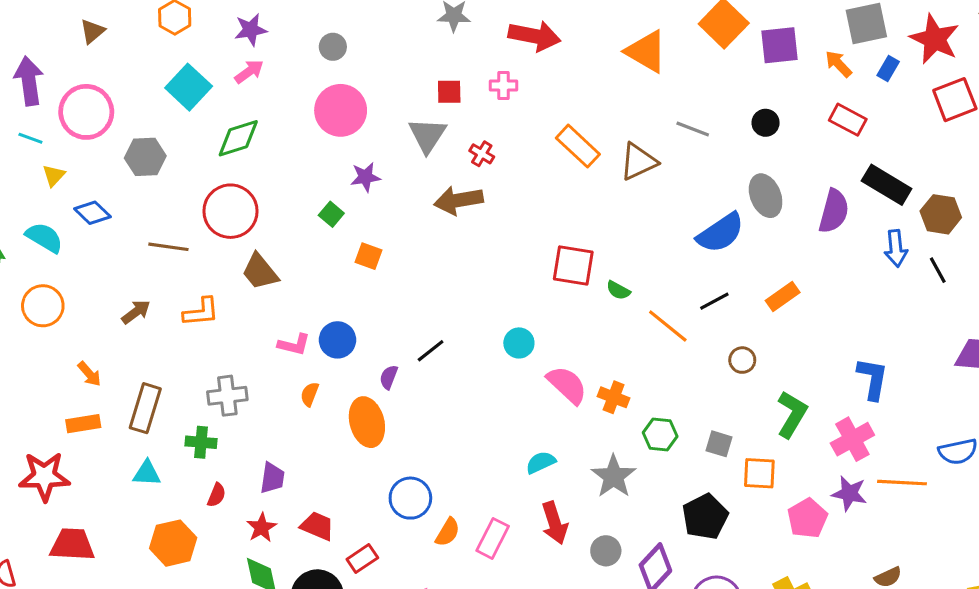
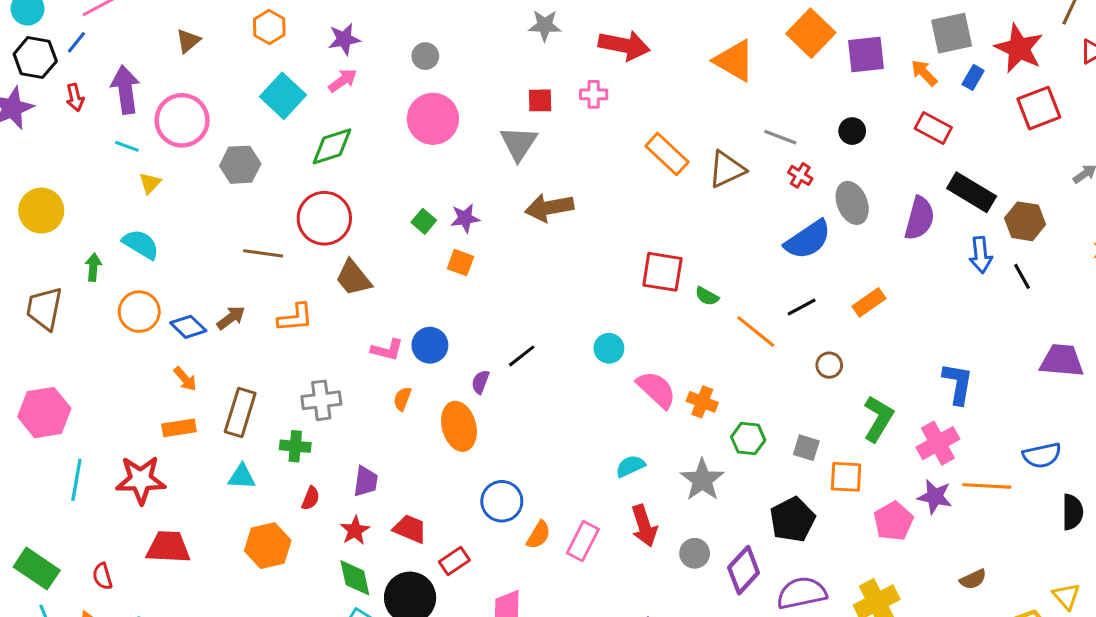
red cross: (482, 154) -> (800, 175), moved
purple star: (365, 177) -> (465, 218), moved
blue diamond: (92, 213) -> (188, 327), moved

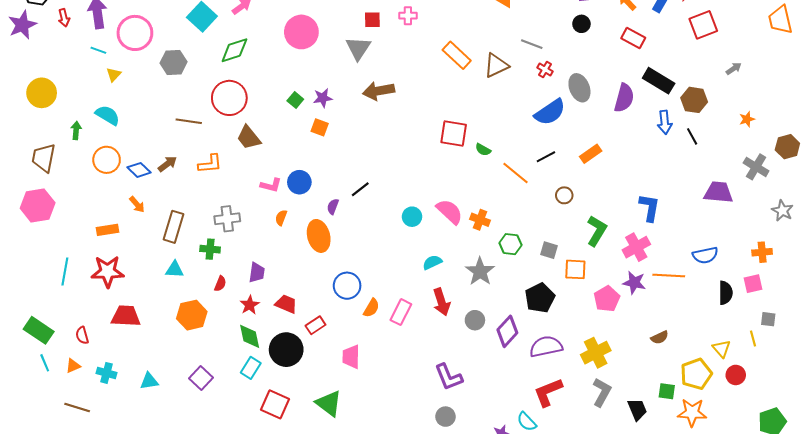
black circle: (852, 131) -> (581, 24), moved
cyan circle: (609, 348) -> (412, 217), moved
pink hexagon: (44, 413) -> (38, 206), moved
orange rectangle: (179, 428) -> (108, 230), moved

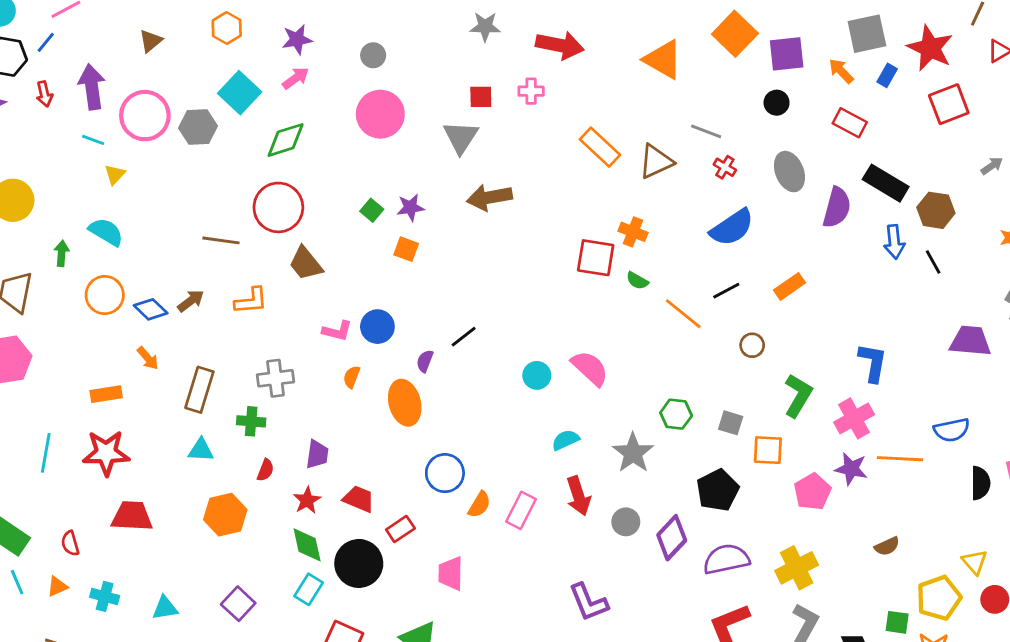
gray hexagon: (174, 62) -> (198, 127), moved
gray ellipse: (579, 88) -> (789, 172), moved
orange cross: (480, 220) -> (633, 232), moved

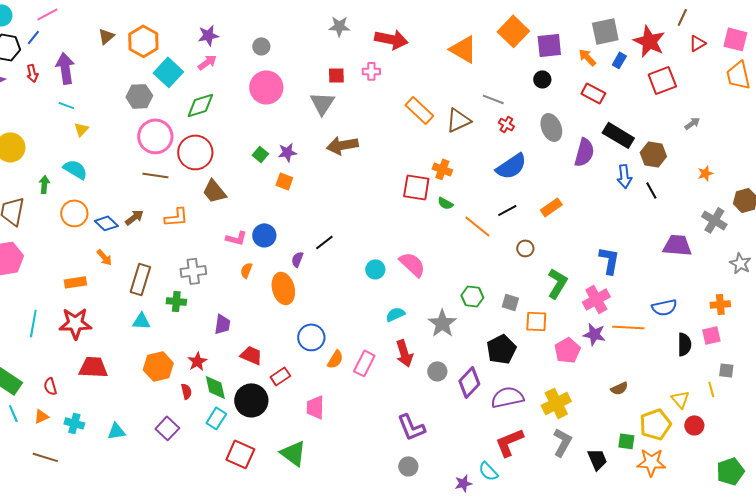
orange hexagon: (227, 28) -> (143, 41), moved, size x1.4
pink circle: (145, 116) -> (155, 136), moved
red semicircle: (265, 470) -> (186, 391), moved, turned -35
red star: (307, 500) -> (197, 361), moved

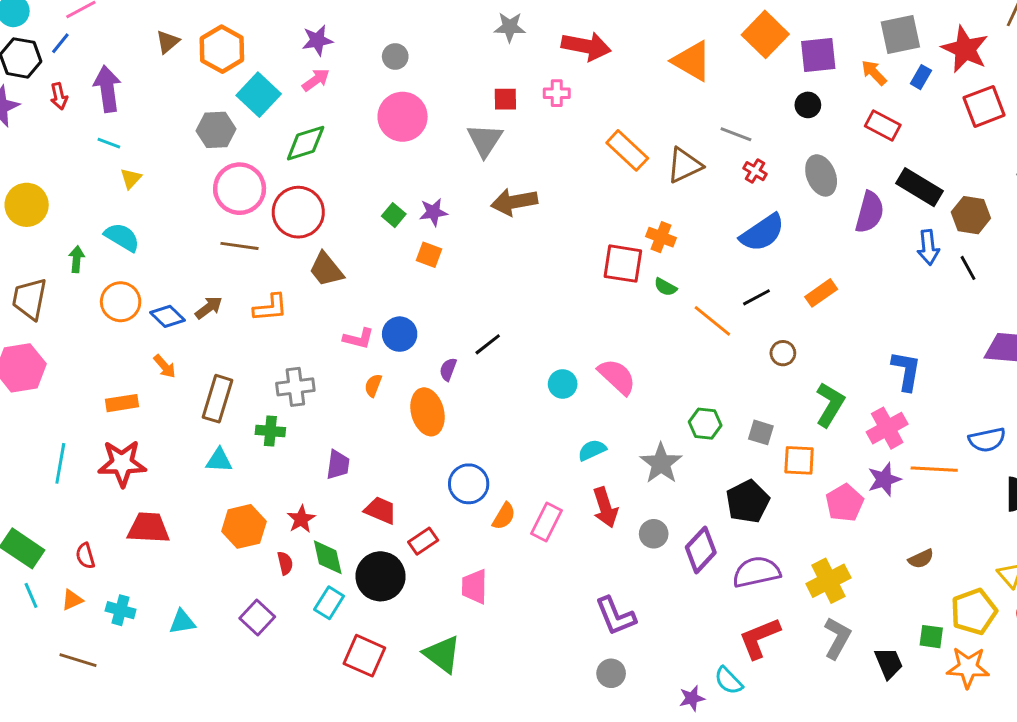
purple star: (594, 334) -> (884, 479), turned -30

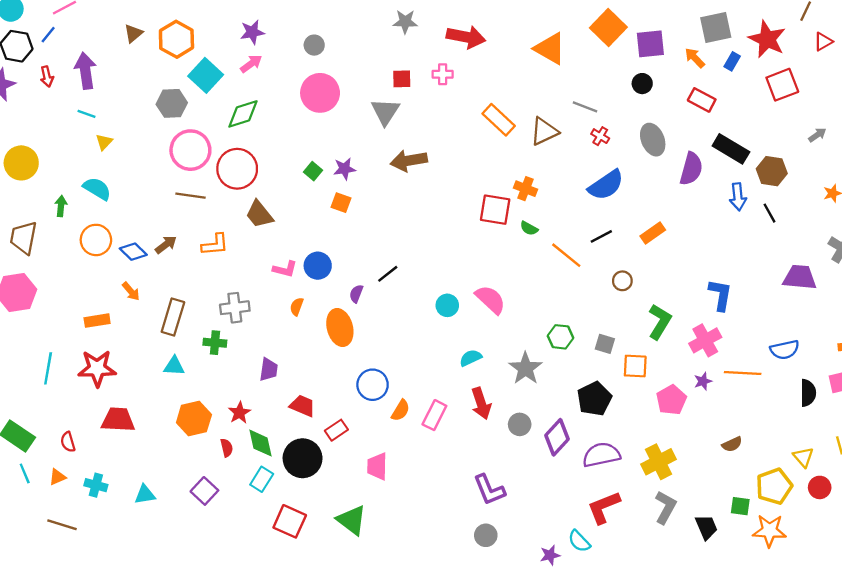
purple star: (884, 479) -> (703, 381), size x0.7

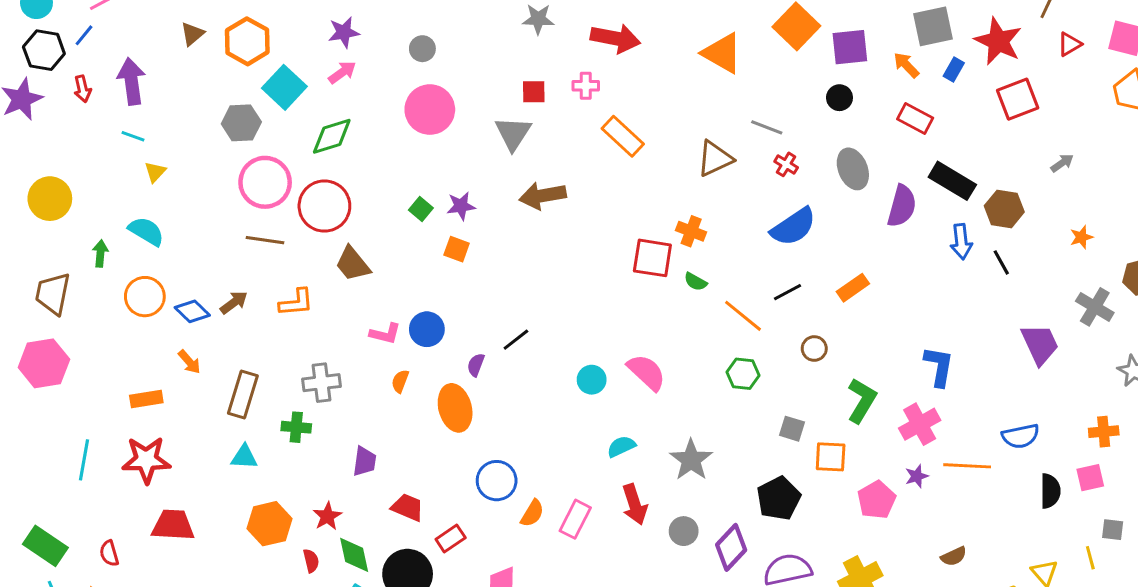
orange rectangle: (499, 120) -> (623, 136), moved
purple trapezoid: (800, 277) -> (1040, 344), turned 60
green hexagon: (560, 337) -> (743, 374), moved

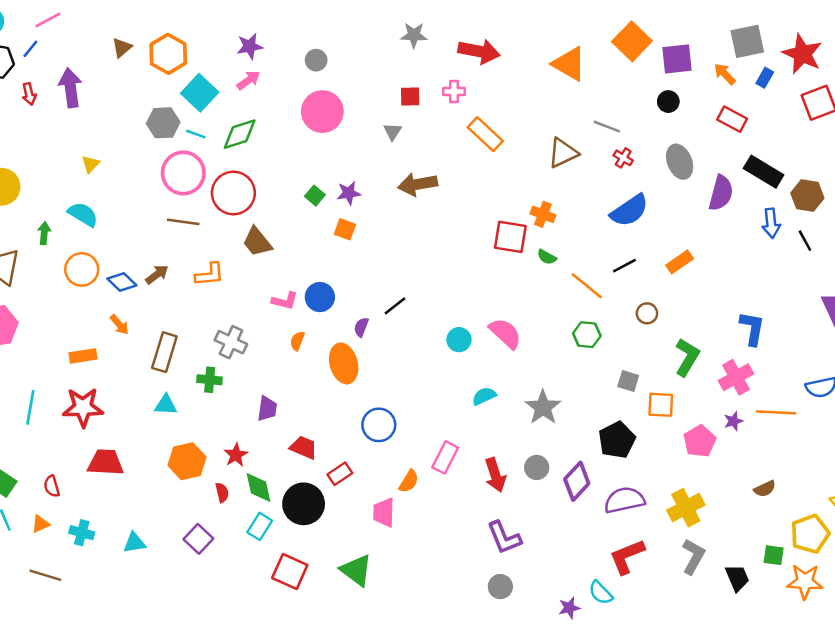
gray triangle: (513, 133) -> (393, 132), size x0.6
cyan line: (133, 136) -> (196, 134), moved
gray cross: (321, 383) -> (231, 342), turned 32
red arrow: (635, 504) -> (495, 475), moved
orange semicircle: (532, 513) -> (409, 481), moved

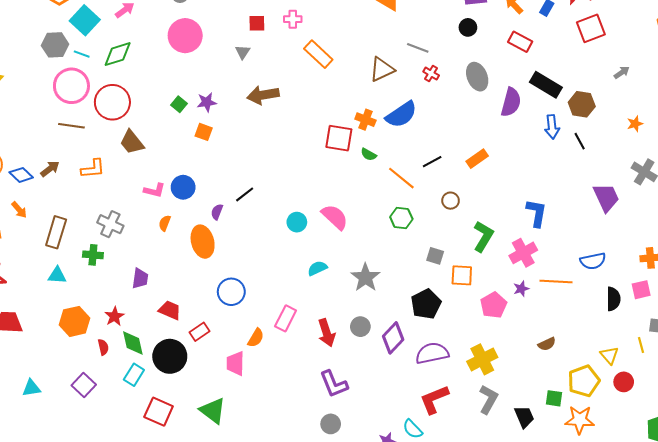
blue semicircle: (629, 211) -> (401, 115), moved

